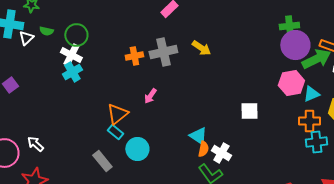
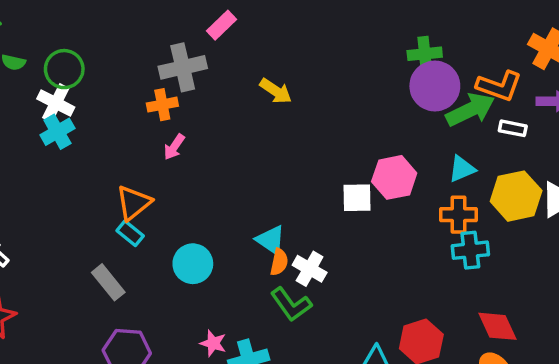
gray cross: (163, 52) -> (183, 67), moved
pink hexagon: (291, 83) -> (394, 177), moved
pink arrow: (150, 96) -> (174, 147), moved
cyan circle: (137, 149) -> (193, 264), moved

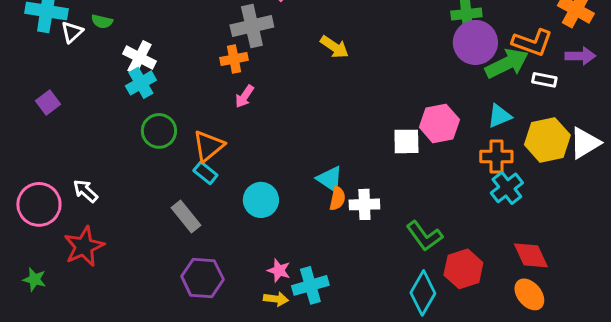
green circle: (64, 69) -> (159, 131), moved
cyan cross: (470, 250) -> (507, 188), turned -32
white cross: (310, 269) -> (364, 204), turned -32
green L-shape: (291, 304) -> (424, 236), moved

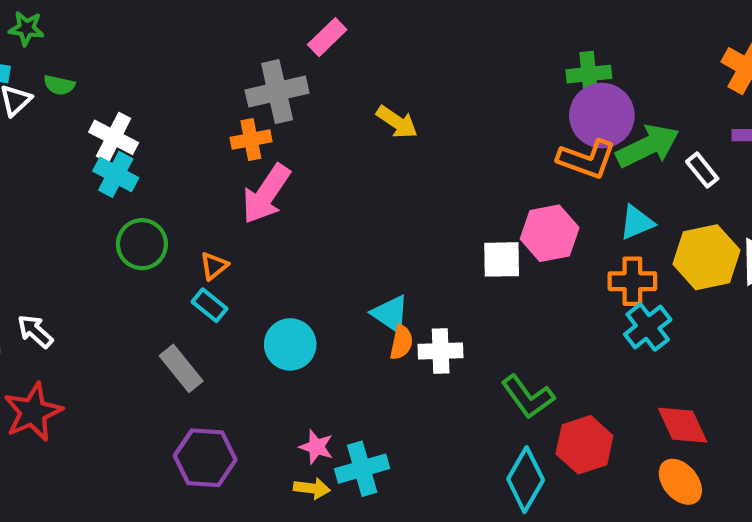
orange L-shape: (532, 42) -> (587, 159), moved
white rectangle: (544, 80) -> (702, 170), turned 40
cyan cross: (141, 83) -> (116, 174), turned -32
pink arrow: (244, 96) -> (266, 194), size x1.8
orange triangle: (208, 146) -> (214, 266), size x0.6

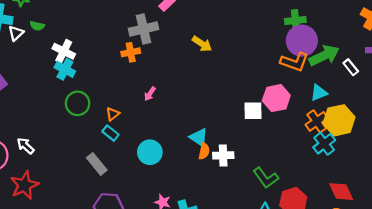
pink arrow: (266, 194) -> (150, 94), moved, size x0.5
yellow hexagon: (707, 257) -> (339, 120), moved
orange cross: (632, 281) -> (317, 121), turned -35

